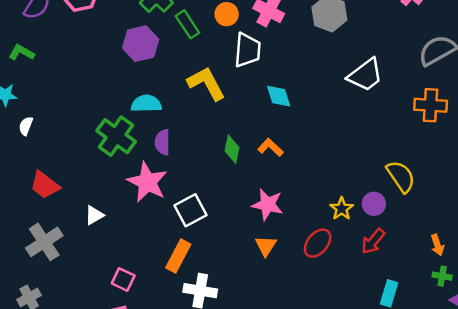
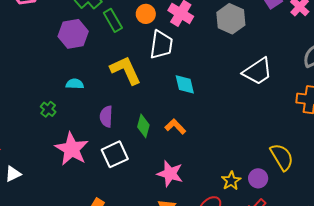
cyan semicircle: (146, 104) -> (75, 84), size x0.7
green cross: (116, 136) -> (48, 109), size x0.5
purple semicircle: (162, 142) -> (106, 116), moved
white square: (191, 210) -> (115, 154), moved
white triangle: (94, 215) -> (13, 174), moved

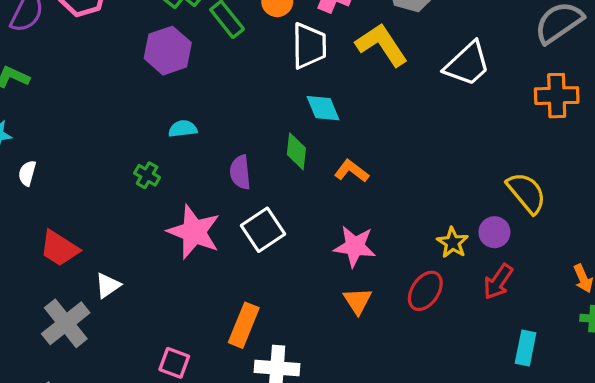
yellow L-shape: (126, 70) -> (382, 45), moved
cyan diamond: (185, 84) -> (323, 108), moved
green diamond: (143, 126) -> (296, 151), moved

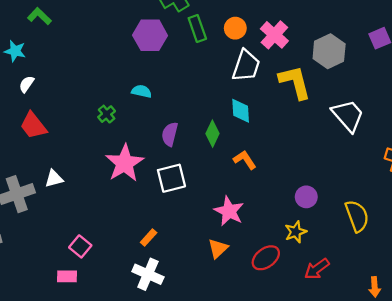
white trapezoid: (467, 64) -> (348, 115), turned -108
purple circle: (494, 232) -> (306, 197), moved
red trapezoid: (59, 248) -> (33, 126), moved
orange rectangle: (244, 325) -> (149, 238), moved, size x0.6

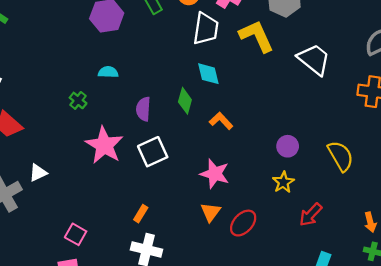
red ellipse: (266, 258) -> (243, 223), moved

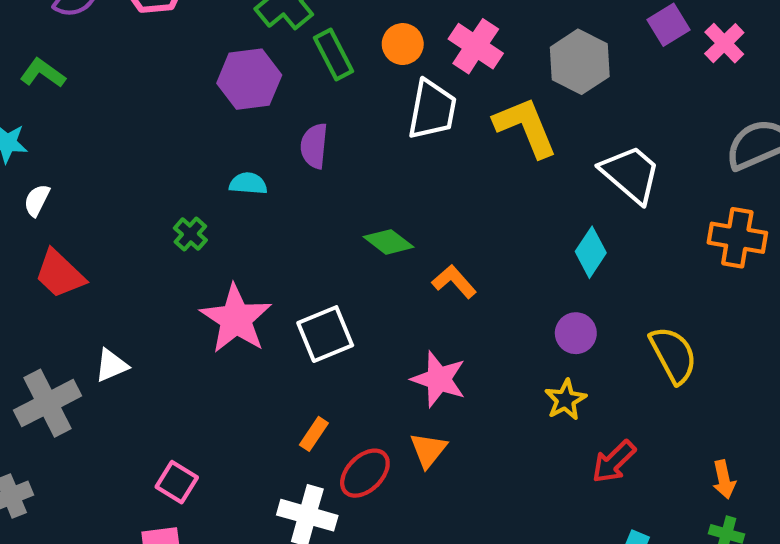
cyan diamond: (208, 74) -> (591, 252), moved, turned 45
green diamond: (185, 101) -> (388, 242), turned -70
purple semicircle: (143, 109) -> (314, 146), moved
orange rectangle: (141, 214) -> (314, 434), moved
red ellipse: (243, 223) -> (365, 473), moved

